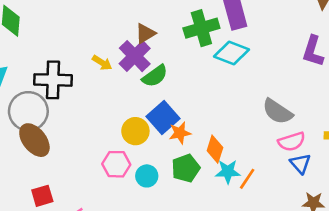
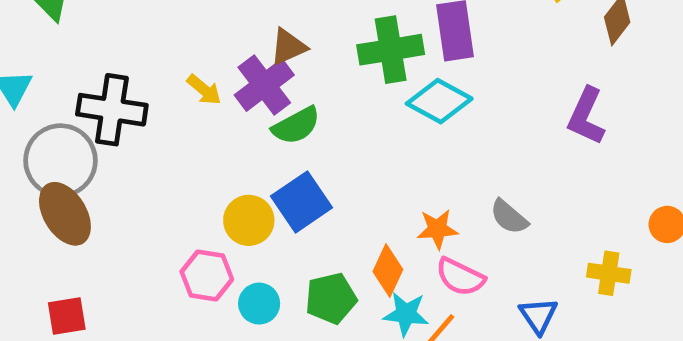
gray semicircle: (277, 112) -> (509, 217), size x0.7
orange star: (180, 133) -> (437, 229), moved
pink semicircle: (292, 142) -> (460, 277), moved, turned 36

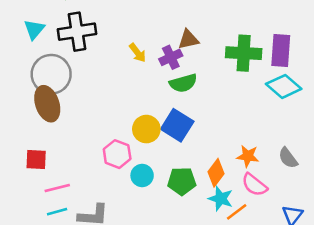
purple cross: (264, 85) -> (171, 57), size x0.7
cyan diamond: (439, 101) -> (284, 86), moved
black cross: (112, 110) -> (77, 32), moved, turned -30
blue square: (301, 202) -> (177, 125), turned -36

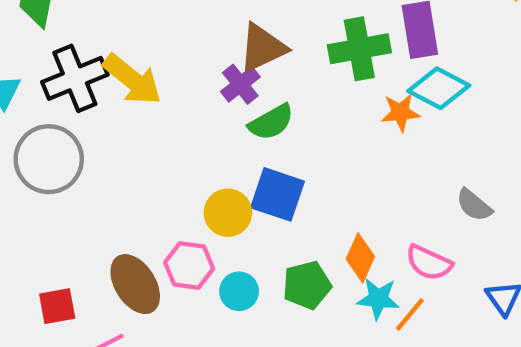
brown triangle: (188, 39) -> (262, 48), size x1.4
yellow arrow: (138, 53) -> (132, 80), moved, size x1.8
brown ellipse: (47, 104) -> (135, 284), moved
orange star: (248, 156) -> (400, 112), moved

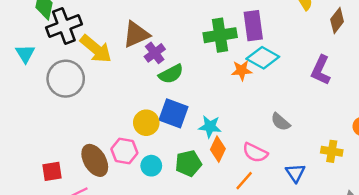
brown triangle: (262, 48) -> (136, 34), moved
black cross: (75, 78) -> (64, 26), moved
gray circle: (49, 159) -> (66, 79), moved
cyan star: (378, 299) -> (210, 127), moved

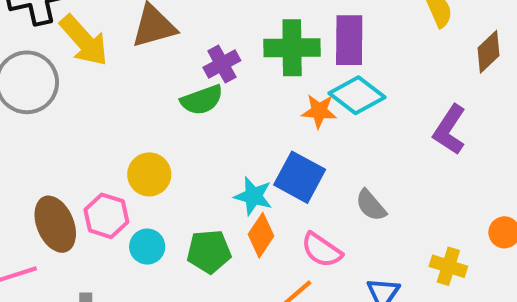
purple cross: (155, 53) -> (222, 64), moved
blue square: (174, 113) -> (300, 177), moved

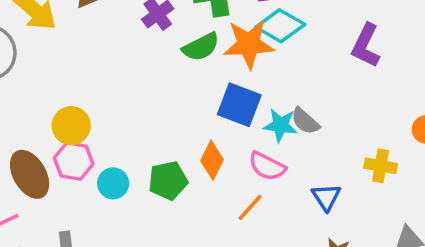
green semicircle: (202, 100) -> (201, 47), moved
orange star: (319, 111) -> (249, 44), size x1.6
yellow circle: (149, 174) -> (71, 126), moved
cyan star: (253, 196) -> (280, 125), moved

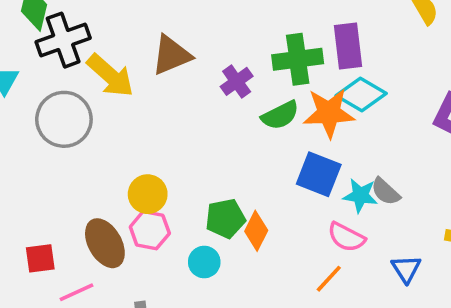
orange diamond: (212, 160) -> (256, 231), moved
green pentagon: (168, 181) -> (225, 219), moved
cyan circle: (113, 183) -> (204, 262), moved

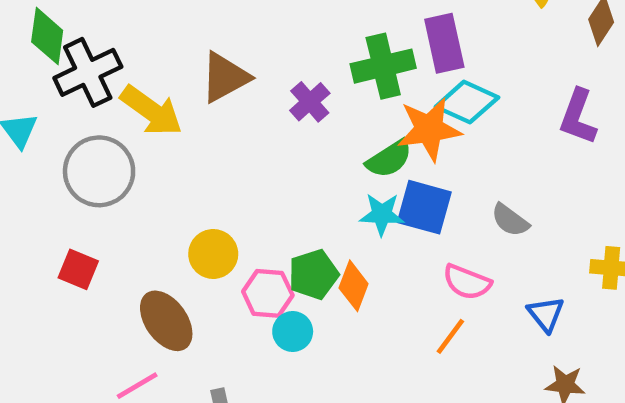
green semicircle: (280, 115) -> (389, 159), moved
cyan star: (360, 195) -> (382, 214), moved
pink hexagon: (150, 230) -> (268, 293), moved
red square: (40, 258) -> (78, 269), moved, turned 36

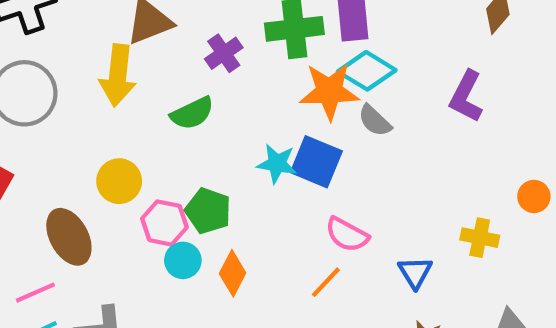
yellow arrow: (151, 111) -> (118, 75), moved, turned 54
green semicircle: (389, 159) -> (192, 113), moved
gray semicircle: (510, 220) -> (375, 121), moved
green pentagon: (314, 274) -> (208, 211), turned 30
orange diamond: (354, 286) -> (233, 273), moved

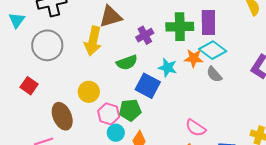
orange star: (329, 91) -> (194, 58), size x0.7
blue square: (316, 162) -> (148, 86), moved
cyan star: (277, 164) -> (168, 68), moved
green pentagon: (208, 211) -> (130, 110), turned -30

